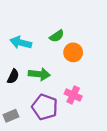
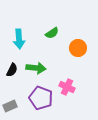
cyan arrow: (21, 43) -> (19, 39), turned -108
orange circle: (73, 52) -> (78, 48), moved

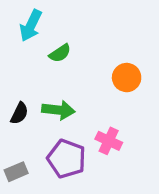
green semicircle: (52, 33) -> (60, 53), moved
cyan arrow: (19, 39) -> (31, 26), moved, turned 30

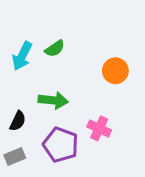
cyan arrow: (31, 26) -> (22, 56), moved
black semicircle: (19, 113) -> (18, 121), moved

